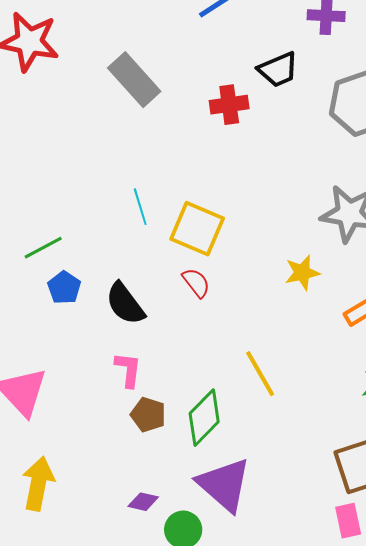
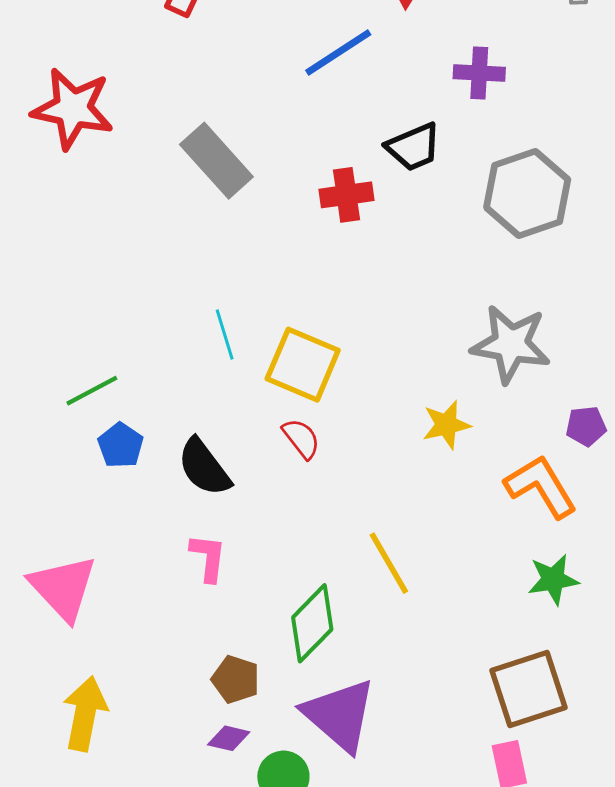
brown pentagon: (148, 415) -> (236, 679), moved

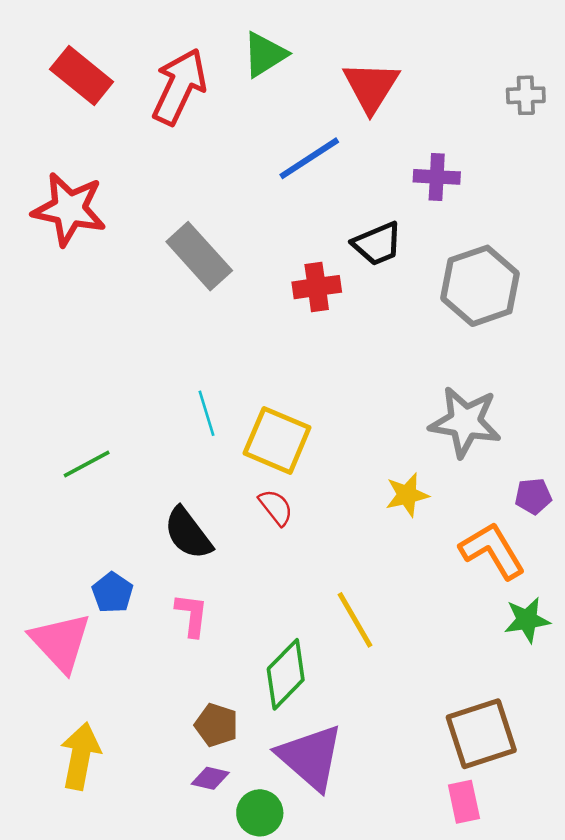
blue pentagon: (121, 445) -> (113, 593), moved
green star: (553, 580) -> (527, 620), moved

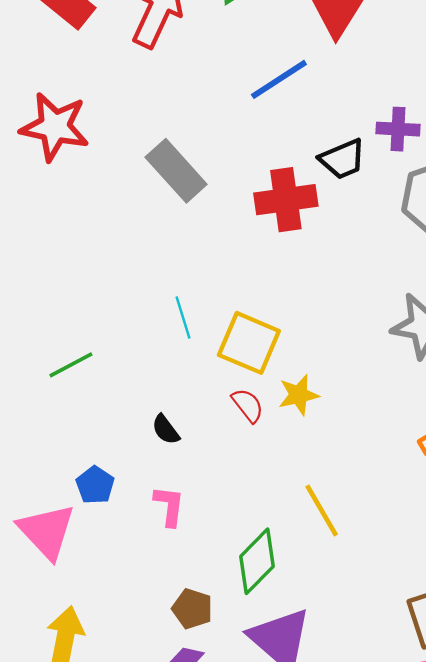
purple cross: (437, 177) -> (398, 129), moved
red cross: (317, 287) -> (286, 200), size x1.4
yellow star: (407, 495) -> (299, 395), moved
black semicircle: (188, 533) -> (166, 430), size x0.6

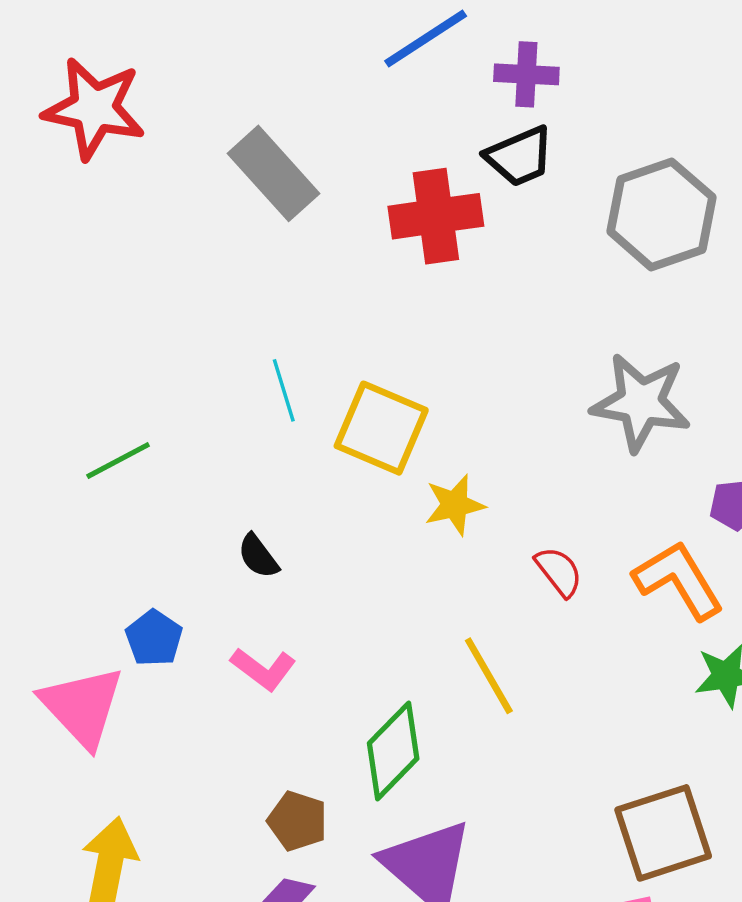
purple cross: (398, 129) -> (526, 74), moved
red semicircle: (248, 405) -> (559, 572), moved
pink L-shape: (169, 506) -> (263, 669), turned 120

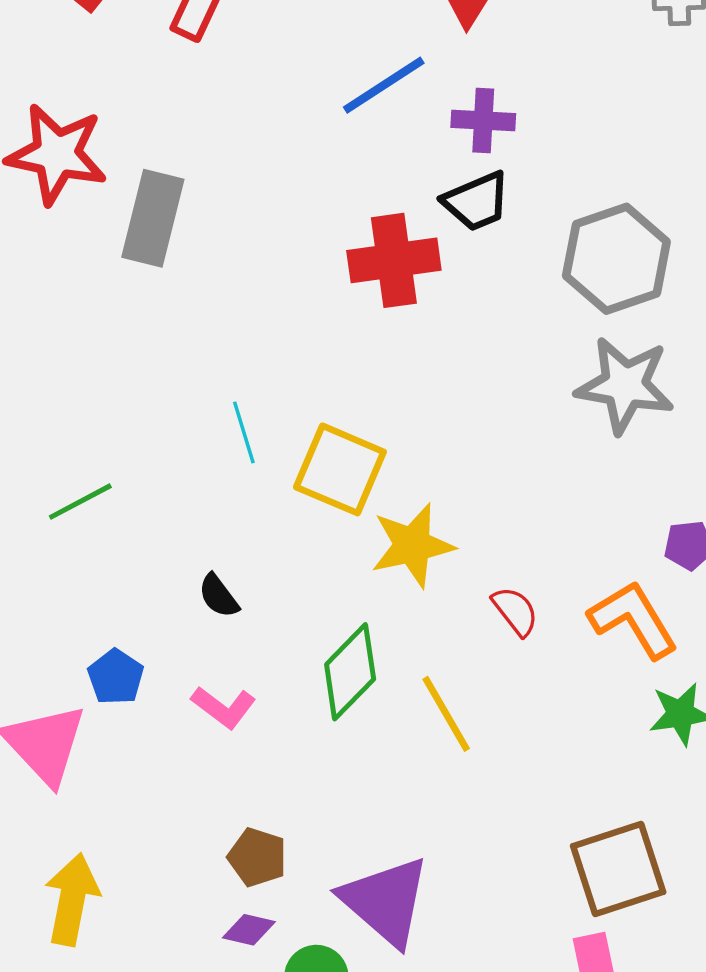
gray rectangle: (274, 173) -> (153, 218), moved, turned 56
gray star: (641, 402) -> (625, 385), moved
yellow star: (455, 505) -> (412, 545), size x1.4
green diamond: (393, 751) -> (350, 672), moved

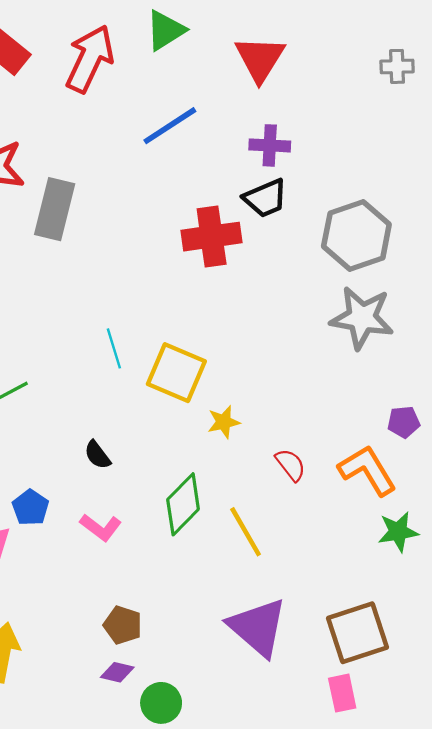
blue line: (384, 85) -> (170, 126), moved
yellow star: (412, 545) -> (224, 422), size x0.6
purple triangle: (385, 901) -> (258, 627), moved

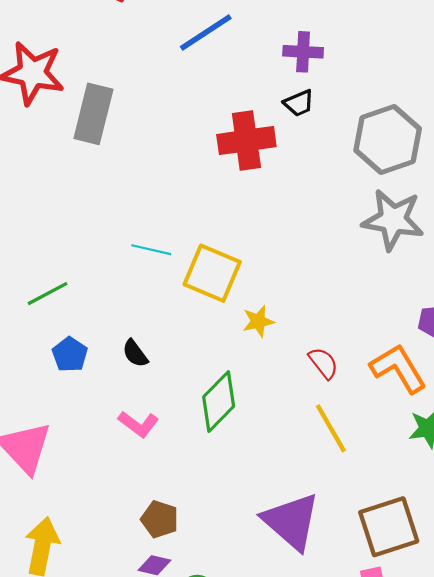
black trapezoid: (265, 198) -> (299, 103), size x0.7
cyan line: (114, 348) -> (151, 250), turned -60
blue pentagon: (30, 508) -> (70, 355), moved
yellow line: (246, 532) -> (331, 428), moved

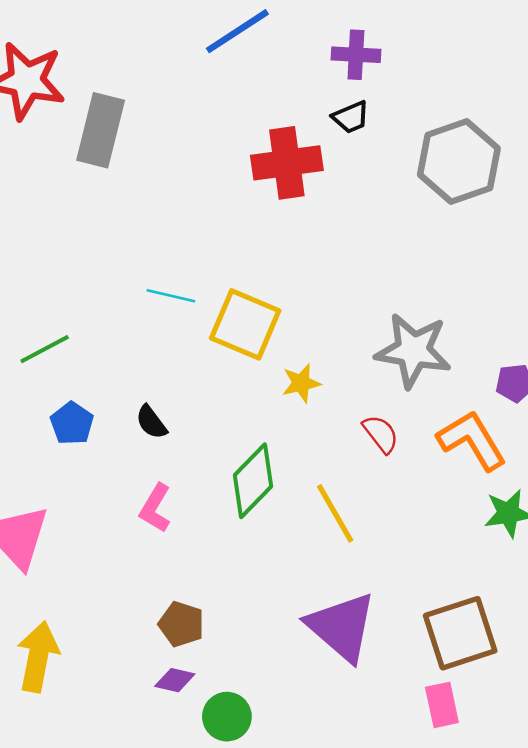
gray star: (393, 220) -> (413, 350), moved
pink L-shape: (138, 424) -> (155, 508), turned 84
yellow line: (331, 428) -> (335, 513), moved

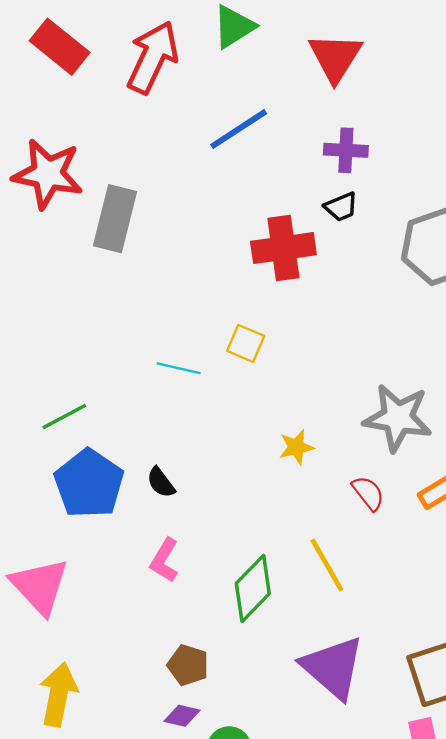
yellow square: (245, 324) -> (246, 343), moved, size x0.6
blue pentagon: (72, 423) -> (89, 484), size x1.8
green diamond: (253, 481) -> (253, 589), moved

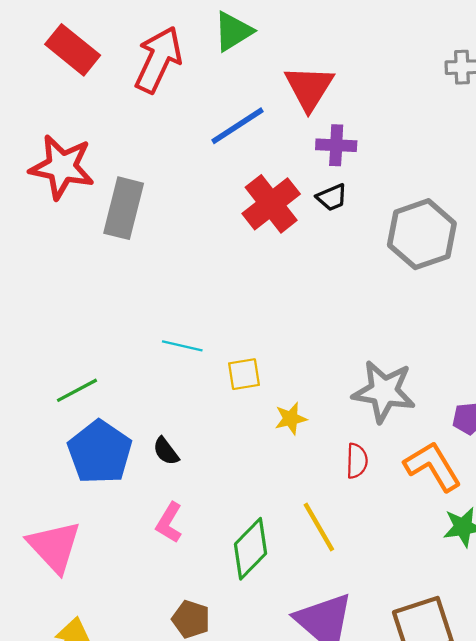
red triangle: (335, 57) -> (309, 88), moved
red cross: (283, 248) -> (271, 204), moved, turned -30
yellow square: (246, 343) -> (244, 374), moved, turned -32
red semicircle: (368, 493) -> (357, 461), turned 40

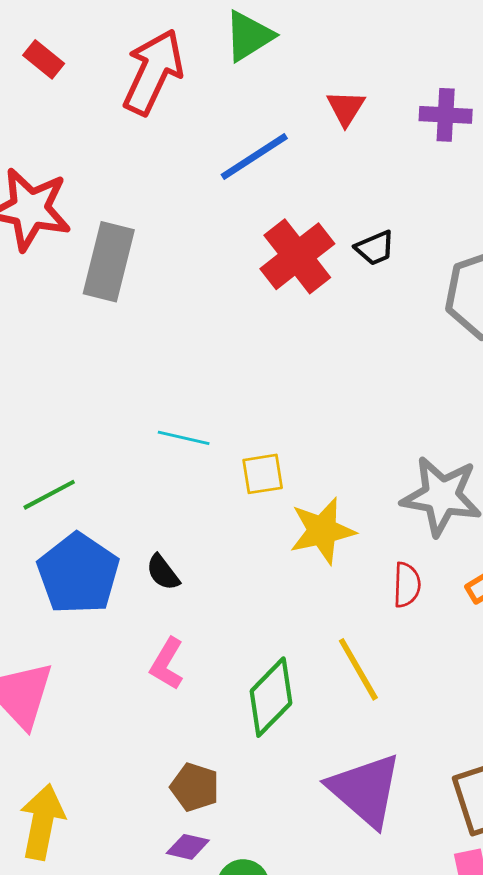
red rectangle: (73, 50) -> (44, 59), size x0.6
red triangle: (309, 88) -> (346, 108), size x0.6
purple cross: (336, 145) -> (446, 115), moved
yellow star: (291, 419) -> (322, 531), size x1.6

